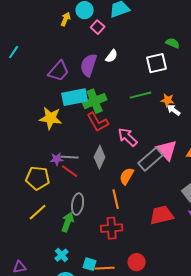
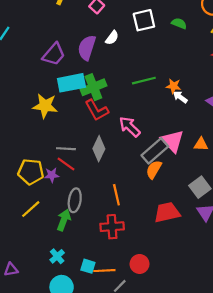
white square: (157, 63) -> (144, 20), moved
purple star: (57, 159) -> (52, 175), moved
orange semicircle: (127, 176) -> (154, 170), moved

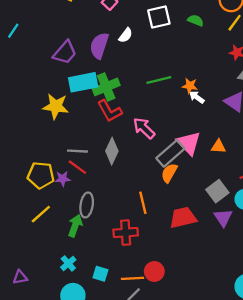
orange line: (116, 195) -> (143, 203), moved
orange line: (104, 271) -> (133, 278), moved

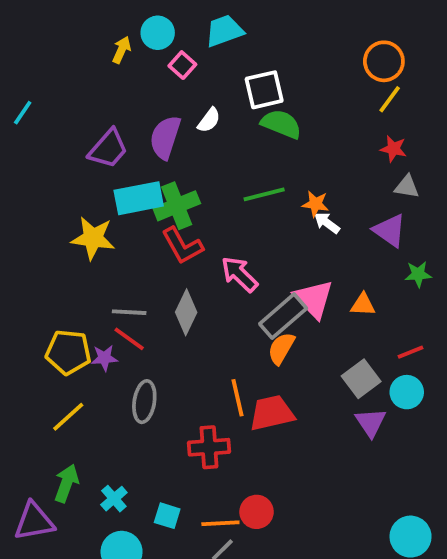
green semicircle: (196, 20) -> (281, 124), moved, size x1.5
red trapezoid: (183, 218) -> (272, 413), moved
green arrow: (75, 226) -> (66, 483), moved
purple triangle: (20, 277) -> (34, 521), size x1.6

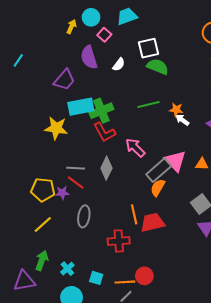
purple semicircle: (165, 137) -> (89, 57), moved, turned -35

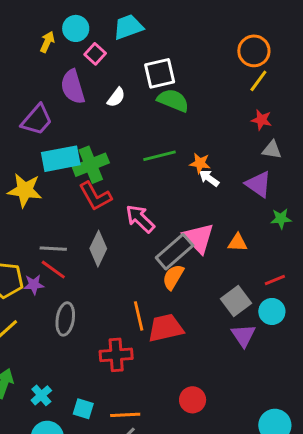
red circle: (144, 276) -> (193, 400), moved

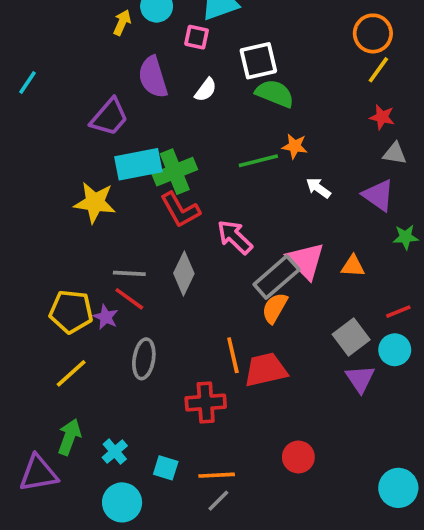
pink square: (95, 54) -> (197, 37), moved, turned -30
orange star: (200, 163) -> (295, 146), moved
purple star: (34, 285) -> (106, 317), turned 30

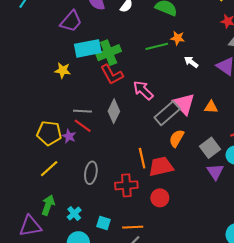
yellow star: (95, 203) -> (63, 70), size x0.7
orange semicircle: (275, 308) -> (177, 138), moved
gray ellipse: (144, 359) -> (91, 173), moved
red circle: (298, 457) -> (160, 198), moved

